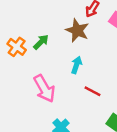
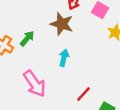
red line: (92, 91) -> (84, 94), moved, turned -70

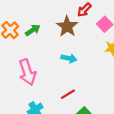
cyan arrow: (64, 58) -> (69, 58), moved, turned 72

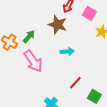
pink arrow: (27, 72) -> (33, 61), moved

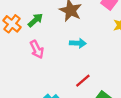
pink arrow: (33, 61) -> (37, 49), size x0.7

